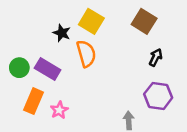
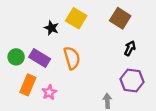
orange semicircle: (86, 54) -> (72, 58), moved

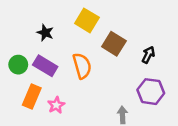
brown square: (120, 18) -> (114, 44), moved
black star: (51, 28) -> (45, 33), moved

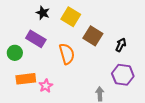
black star: (45, 33) -> (43, 13), moved
purple rectangle: (45, 66) -> (36, 39), moved
orange rectangle: (32, 96) -> (26, 79), turned 60

